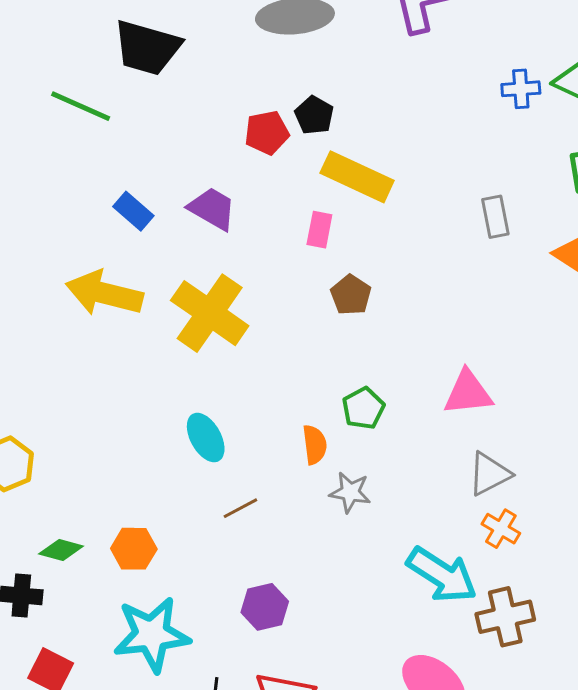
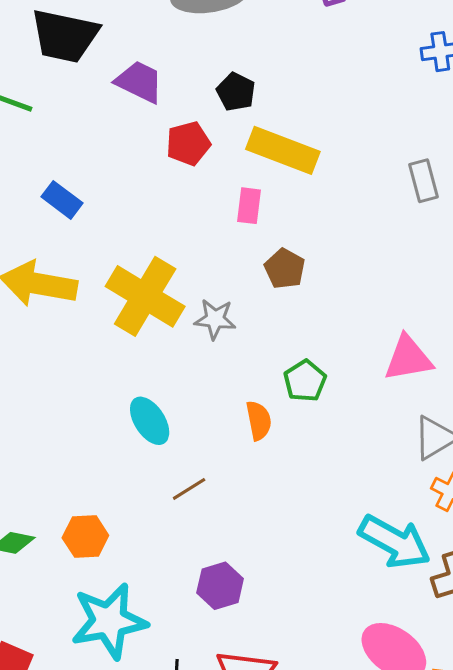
red pentagon: (267, 133) -> (188, 143), moved
purple trapezoid: (212, 209) -> (139, 82), moved
gray star: (350, 492) -> (215, 319), moved

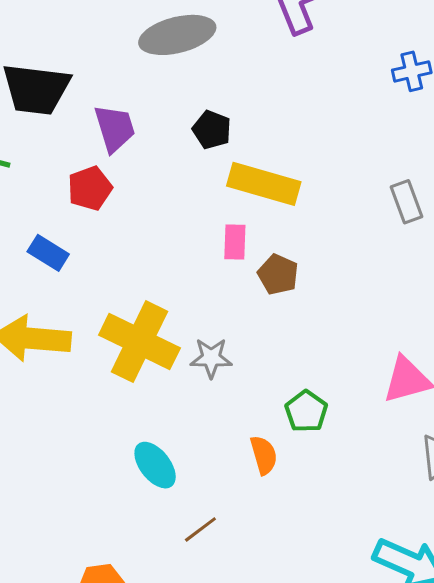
purple trapezoid: (139, 82) -> (115, 128), turned 52
red pentagon: (188, 143) -> (90, 188), moved
brown pentagon: (285, 269) -> (278, 274), moved

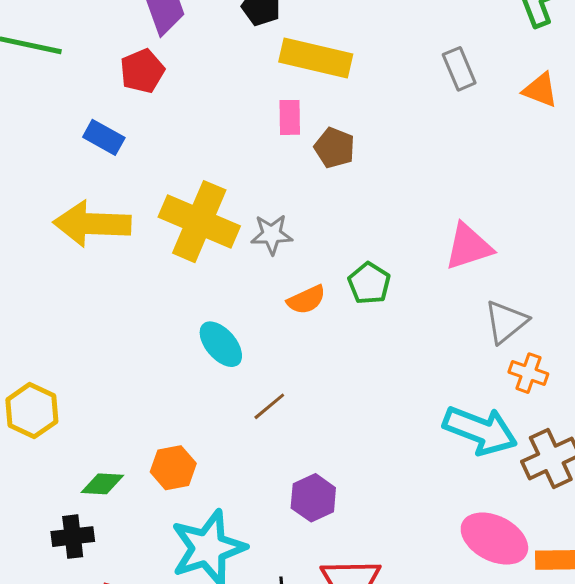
orange semicircle: (264, 455) -> (306, 300), moved, turned 84

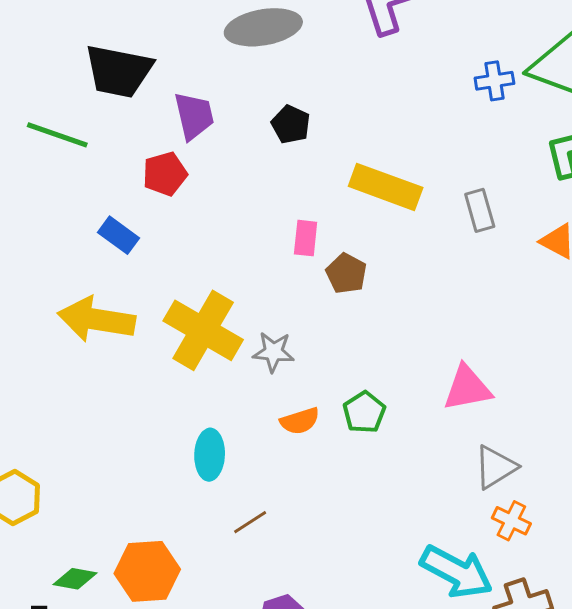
yellow rectangle: (316, 58) -> (386, 187), moved
cyan ellipse: (221, 344) -> (210, 455), turned 36
orange hexagon: (173, 468) -> (147, 571), size x1.4

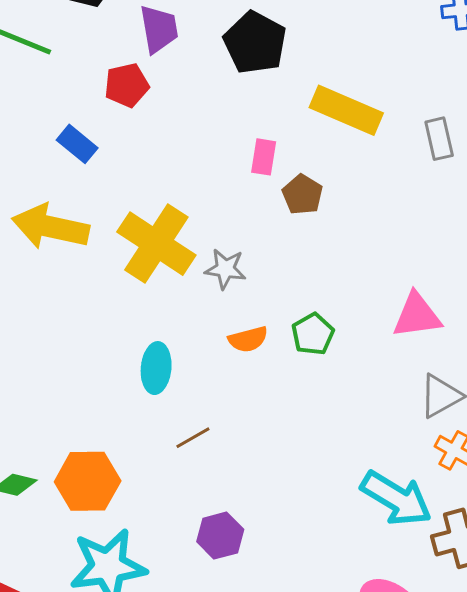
black pentagon: (291, 124) -> (255, 43), size x1.6

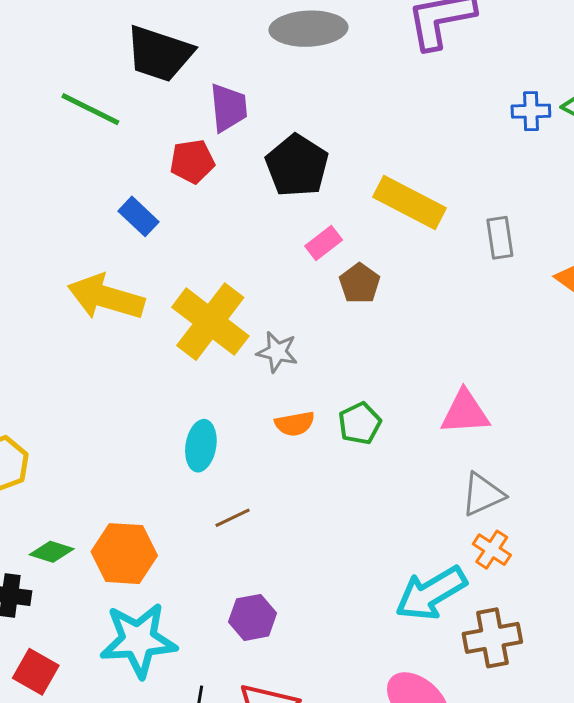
black pentagon: (255, 43) -> (297, 166), moved
pink rectangle: (264, 157) -> (324, 243), turned 39
cyan arrow: (396, 498) -> (431, 593), turned 114

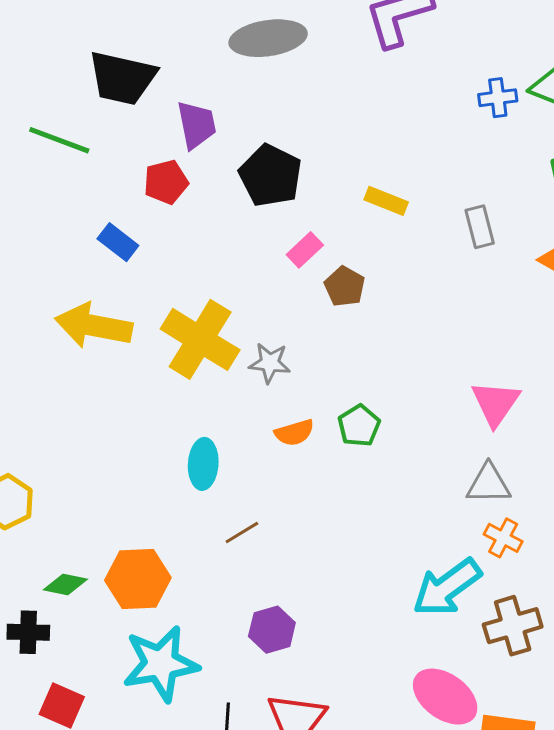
yellow rectangle: (409, 202) -> (386, 201), size x0.6
pink triangle: (465, 412) -> (496, 403), moved, turned -46
gray triangle: (483, 494) -> (489, 484), turned 30

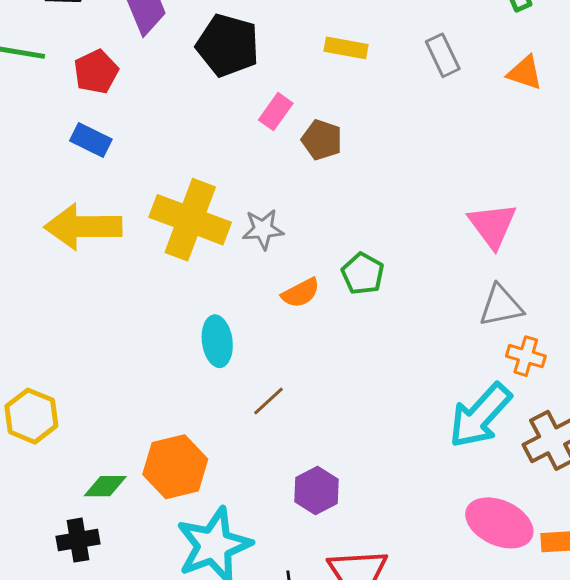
red pentagon: (166, 182) -> (96, 72), moved

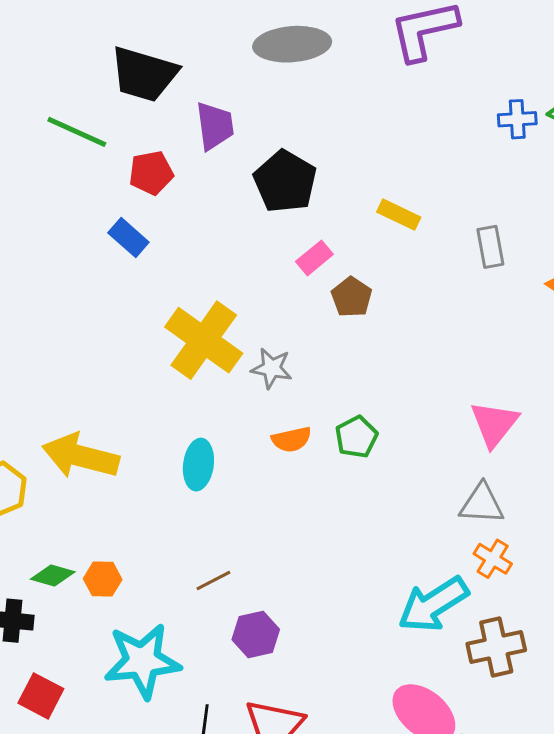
yellow arrow: (83, 227) -> (81, 456), moved
brown line: (268, 401) -> (213, 581), moved
orange hexagon: (175, 467) -> (103, 579), moved, size x0.6

